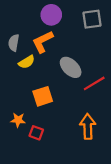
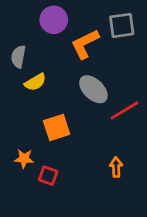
purple circle: (51, 15) -> (54, 20), moved
orange L-shape: (43, 42) -> (85, 44), moved
orange arrow: (88, 126) -> (116, 167), size x0.6

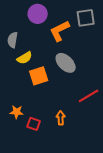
red line: (125, 110) -> (89, 96), moved
orange square: (57, 127) -> (39, 76), moved
orange arrow: (116, 167) -> (61, 118), moved

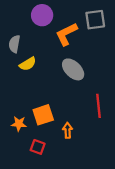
orange square: (39, 76) -> (43, 115), moved
red line: (89, 96) -> (99, 106), turned -65
red square: (34, 124) -> (38, 147), moved

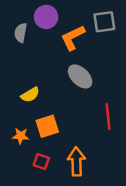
gray semicircle: (14, 44) -> (21, 33), moved
yellow semicircle: (28, 64) -> (30, 95), moved
orange arrow: (68, 130) -> (76, 161), moved, size x1.6

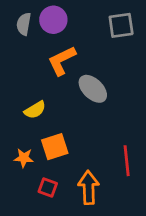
gray semicircle: (21, 33) -> (24, 24), moved
orange L-shape: (73, 38) -> (62, 61), moved
red line: (108, 117) -> (127, 161), moved

